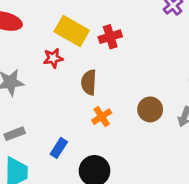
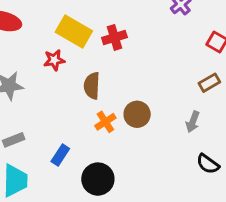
brown circle: (150, 109) -> (137, 114), moved

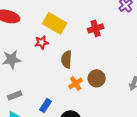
red cross: (114, 37) -> (96, 28), moved

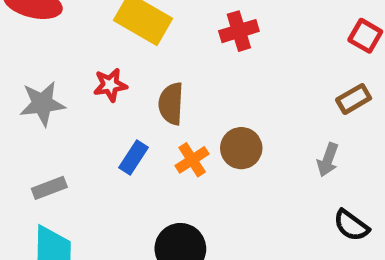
red star: (42, 42) -> (110, 85), moved
blue rectangle: (46, 105) -> (134, 157), moved

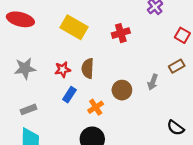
red star: (110, 85) -> (63, 70), moved
orange cross: (192, 160) -> (96, 107), moved
gray arrow: (328, 160) -> (153, 82), moved

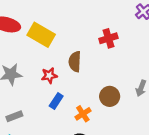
yellow rectangle: (74, 27) -> (41, 35), moved
brown semicircle: (88, 68) -> (75, 62), moved

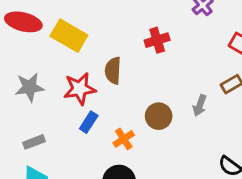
red star: (49, 75) -> (80, 89), size x1.5

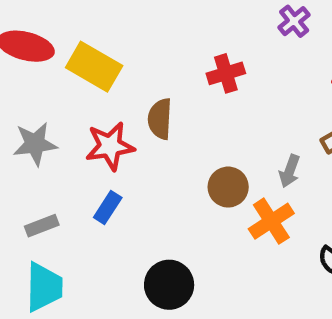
blue rectangle: (89, 122) -> (108, 207), moved
orange cross: (124, 139) -> (271, 221), moved, size x1.4

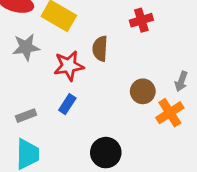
gray star: (35, 144) -> (26, 47), moved

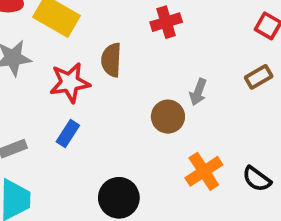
gray arrow: (181, 81) -> (198, 92), moved
orange cross: (170, 113) -> (204, 171), moved

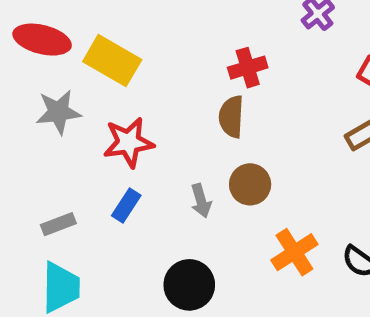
brown semicircle: (111, 60) -> (231, 117), moved
gray arrow: (198, 92) -> (201, 201), moved, turned -36

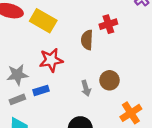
gray star: (58, 112) -> (17, 75), moved
brown semicircle: (231, 117) -> (87, 40), moved
blue rectangle: (126, 205) -> (41, 90), moved, turned 40

